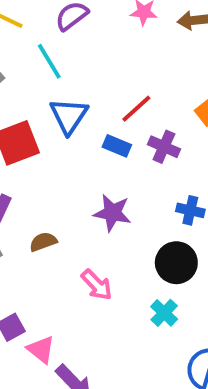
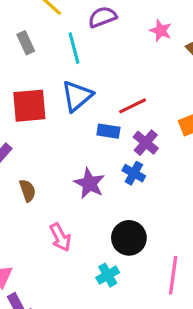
blue rectangle: (117, 146) -> (108, 131), turned -30
blue cross: (190, 210) -> (134, 173), moved
brown semicircle: (43, 242) -> (28, 191), turned 75

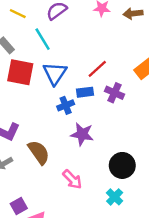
red square: (29, 106) -> (20, 72), moved, turned 32
blue cross: (134, 173) -> (66, 105), moved, turned -35
brown semicircle: (28, 191) -> (39, 152), size x1.5

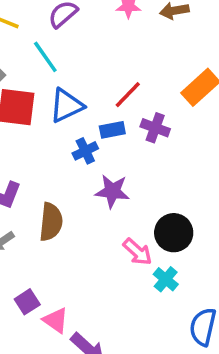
blue triangle: (55, 73) -> (66, 105), turned 35
brown semicircle: (39, 152) -> (51, 222), turned 45
pink arrow: (72, 179) -> (137, 252), moved

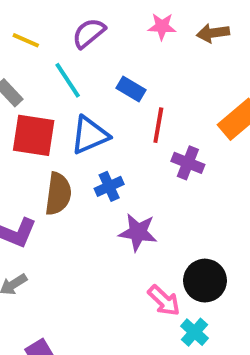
red line: (128, 95) -> (158, 125), turned -36
blue rectangle: (112, 130) -> (131, 89), moved, turned 40
brown semicircle: (51, 222) -> (58, 194), moved

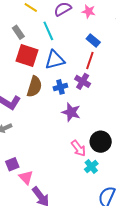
pink star: (162, 26) -> (89, 11), moved
blue rectangle: (131, 89) -> (93, 40), moved
purple cross: (188, 163) -> (83, 81), moved

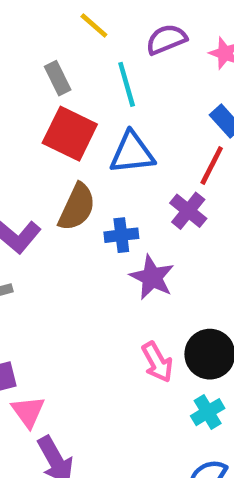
blue cross: (60, 87) -> (121, 235), moved
cyan cross: (91, 166) -> (208, 412), moved

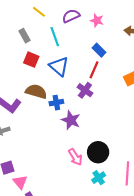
red square: (70, 134) -> (31, 60), size x0.7
blue triangle: (132, 153) -> (59, 66), turned 50
brown semicircle: (77, 207) -> (36, 91), turned -95

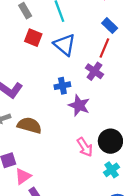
brown semicircle: (36, 91) -> (29, 125), moved
pink triangle: (20, 182) -> (23, 176), turned 35

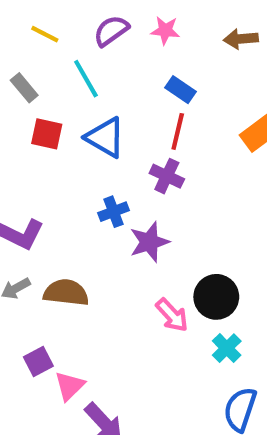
purple star: (79, 105) -> (149, 242), turned -30

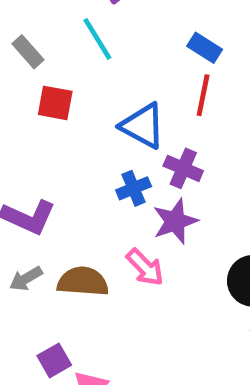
blue triangle: (105, 137) -> (143, 126), moved
purple cross: (167, 176) -> (183, 168), moved
pink arrow: (172, 315) -> (145, 267), moved

